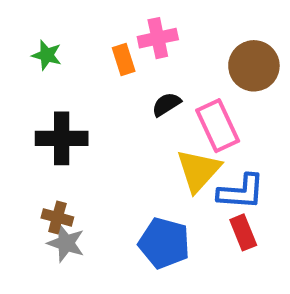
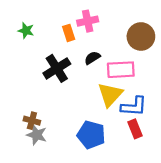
pink rectangle: (218, 126) -> (121, 70), turned -68
black cross: (62, 138) -> (57, 68), moved, turned -32

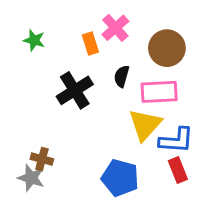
pink cross: (88, 21) -> (115, 28), turned -30
brown circle: (141, 36) -> (167, 48), moved
black semicircle: (92, 58) -> (122, 76), turned -42
gray star: (37, 135) -> (31, 178), moved

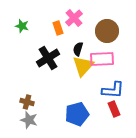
yellow triangle: (145, 125) -> (83, 66), moved
gray star: (31, 178) -> (29, 120), moved
blue pentagon: (120, 178) -> (77, 114), turned -30

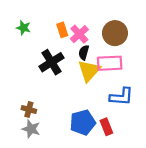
pink cross: (74, 18) -> (79, 34), moved
red rectangle: (114, 109) -> (106, 127), moved

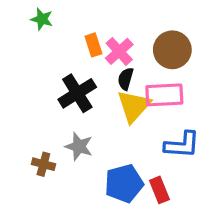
green star: (24, 28) -> (42, 19), moved
gray star: (31, 129) -> (79, 146), moved

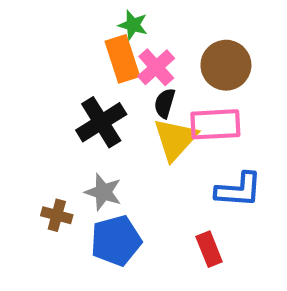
green star: (42, 19) -> (133, 25), moved
orange rectangle: (93, 45) -> (122, 59), size x1.5
blue pentagon: (124, 183) -> (116, 241), moved

